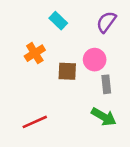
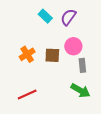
purple semicircle: (106, 22) -> (68, 17), moved
orange cross: (35, 53) -> (27, 54), moved

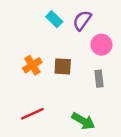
pink circle: (73, 46) -> (101, 45), moved
green arrow: (80, 90) -> (83, 121), moved

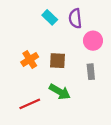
purple semicircle: (82, 20) -> (75, 18), turned -42
green arrow: (83, 121) -> (60, 92), moved

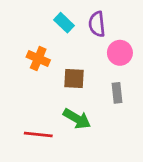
orange cross: (30, 60) -> (38, 59), moved, turned -35
red line: (30, 104) -> (38, 134), turned 30

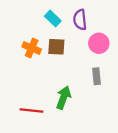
brown square: (74, 79) -> (56, 47), moved
green arrow: (77, 119) -> (63, 98), turned -100

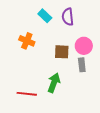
pink circle: (99, 43) -> (84, 46), moved
brown square: (56, 47) -> (62, 52), moved

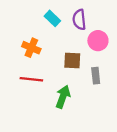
pink circle: (84, 46) -> (98, 41), moved
red line: (27, 94) -> (31, 79), moved

